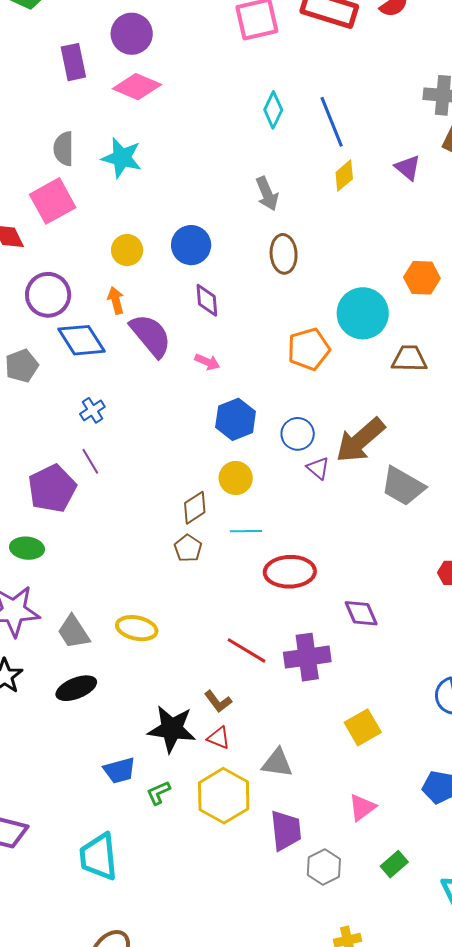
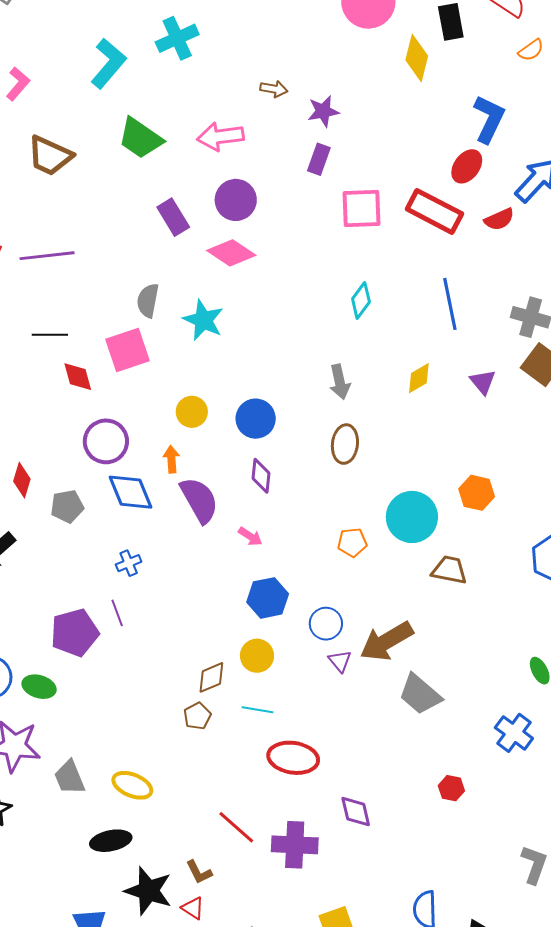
purple rectangle: (73, 62) -> (173, 217), turned -30
blue line: (332, 122) -> (450, 304), moved
orange pentagon: (309, 349) -> (352, 542), size x0.7
black ellipse: (76, 688) -> (111, 841), moved

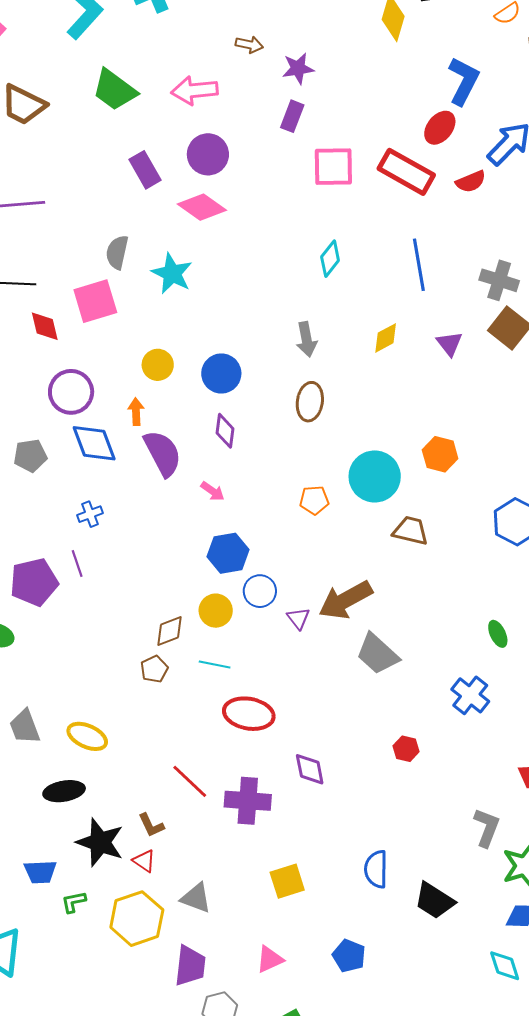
blue circle: (326, 624) -> (260, 591), moved

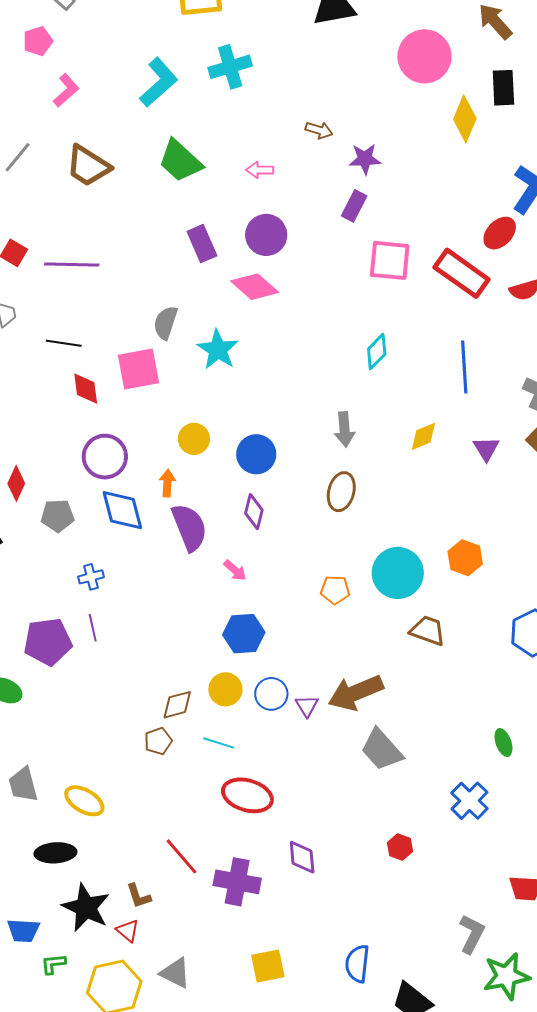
pink arrow: (195, 90) -> (260, 170), size x0.6
blue cross: (90, 514) -> (91, 577), moved
blue circle: (260, 591) -> (271, 694), moved

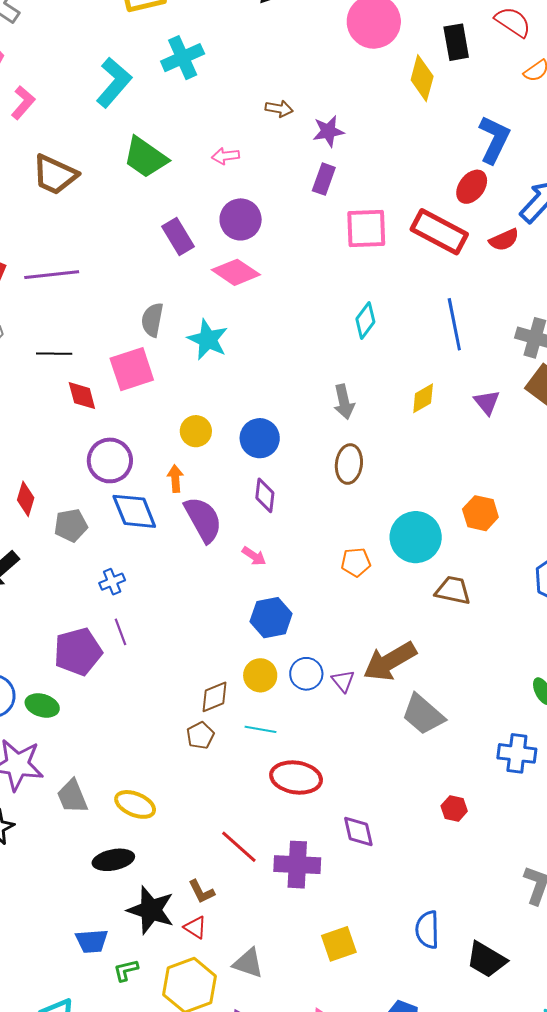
blue cross: (470, 801) -> (517, 753), turned -30

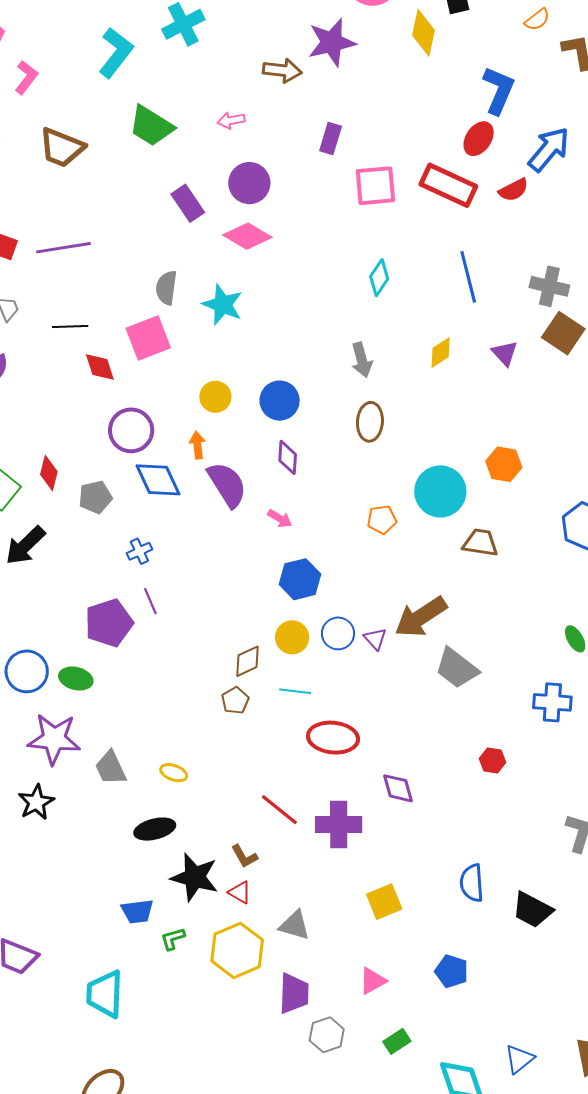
brown arrow: (279, 109) -> (282, 70), size x1.4
purple star: (328, 131) -> (332, 42), moved, size x1.5
yellow ellipse: (135, 804) -> (174, 773), size x0.7

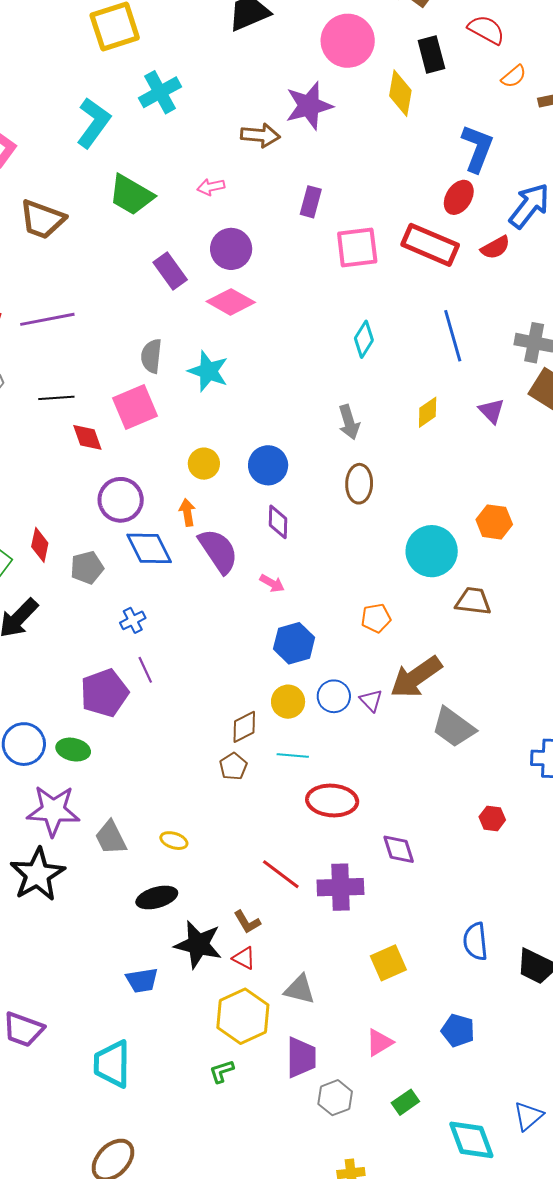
orange pentagon: (382, 520) -> (376, 618), moved
black star: (36, 802) -> (37, 874), size x1.5
green L-shape: (173, 939) -> (222, 1071), moved

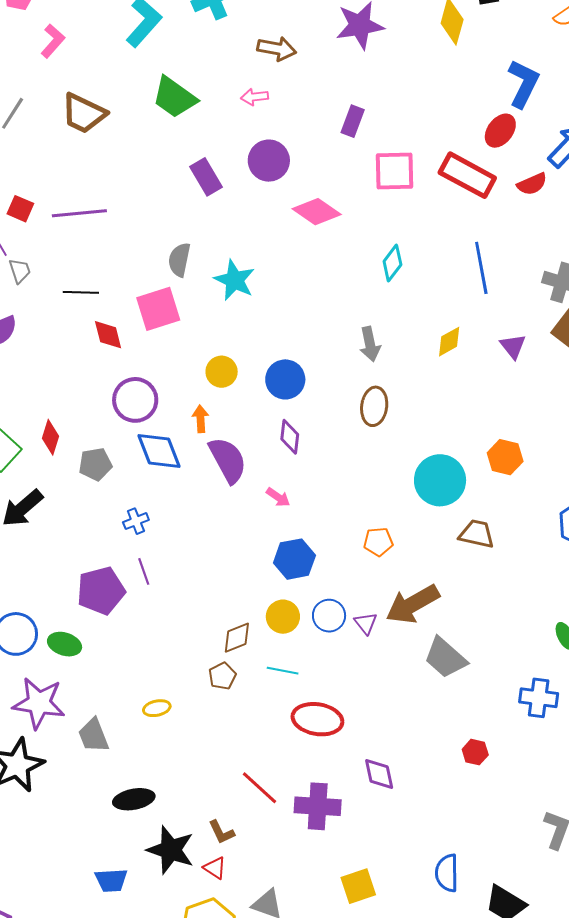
brown arrow: (260, 135) -> (277, 49), moved
pink diamond: (231, 302) -> (317, 212), moved
yellow ellipse: (174, 841) -> (157, 708), moved, turned -36

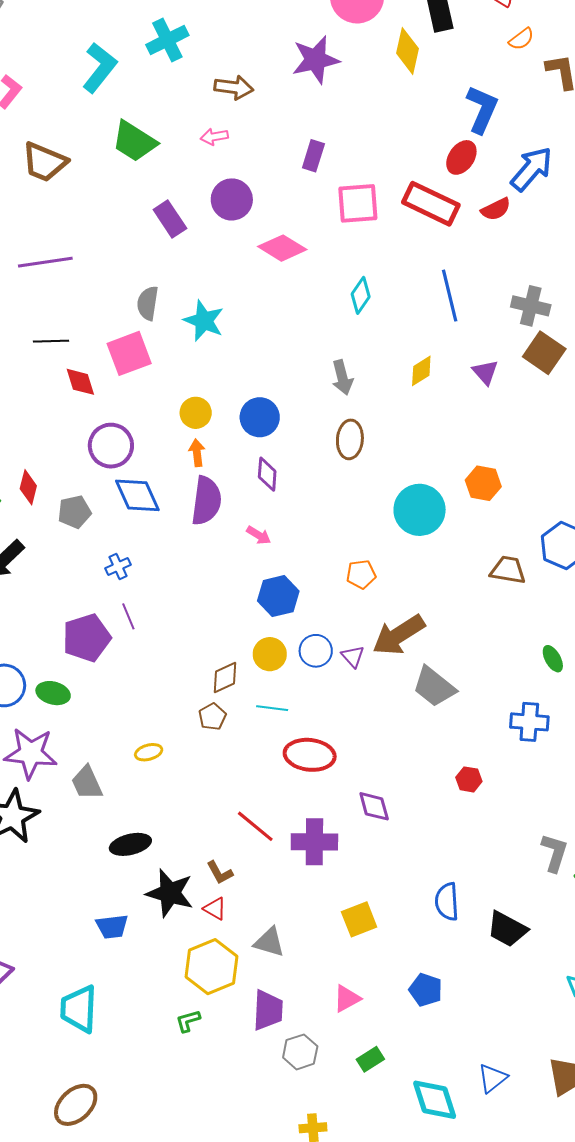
orange arrow: (200, 419) -> (197, 453), moved
purple semicircle: (228, 460) -> (206, 501), turned 39
brown trapezoid: (477, 534) -> (508, 570), moved

